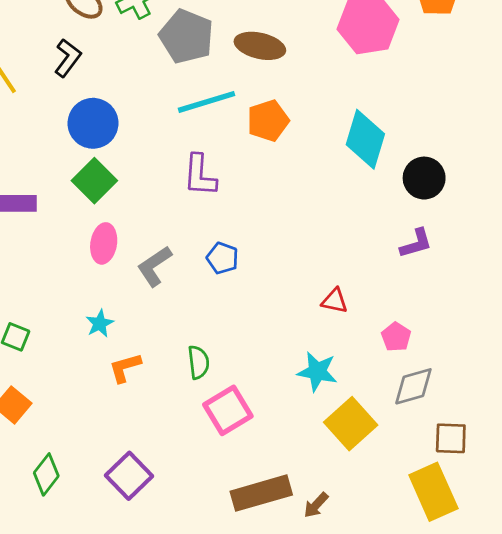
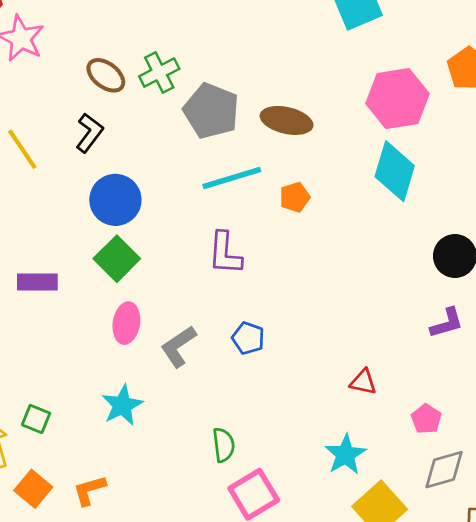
orange pentagon: (268, 121) -> (295, 197), size x0.7
cyan diamond: (365, 139) -> (395, 171), moved
cyan star: (100, 324) -> (122, 405), size x1.4
orange L-shape: (125, 368) -> (89, 490), moved
cyan star: (317, 372) -> (345, 455), turned 30

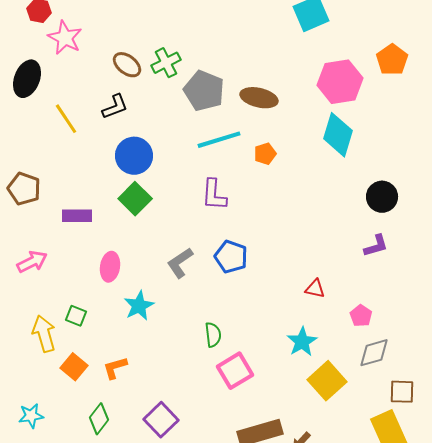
black L-shape: (89, 133) -> (115, 107), turned 32
pink ellipse: (126, 323) -> (110, 267), moved
blue pentagon: (248, 338) -> (231, 257), size x1.4

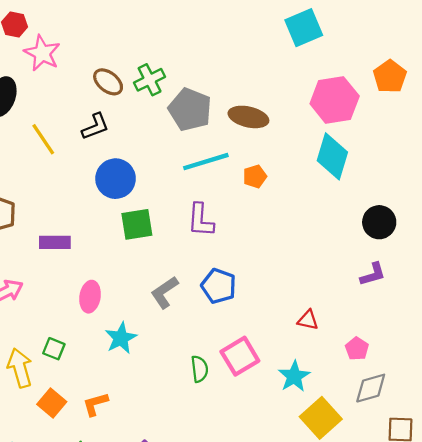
green square: (135, 199) -> (137, 224), moved, turned 36
pink square: (235, 371) -> (240, 356), moved

